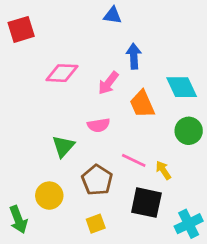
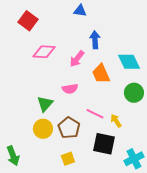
red square: (21, 29) -> (28, 21), moved, turned -36
yellow circle: (49, 196) -> (43, 129), moved

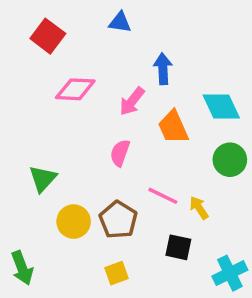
blue triangle: (80, 11) -> (120, 22), moved
pink semicircle: (70, 89) -> (120, 153), turned 119
green triangle: (45, 104) -> (43, 179), moved
black square: (104, 144) -> (178, 247), size x0.7

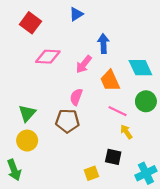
blue triangle: (120, 22) -> (76, 14), turned -40
pink line: (163, 196) -> (118, 111), moved
brown pentagon: (118, 220) -> (67, 121), moved, turned -30
yellow circle: (74, 222) -> (27, 141), moved
yellow square: (117, 273) -> (91, 173), moved

